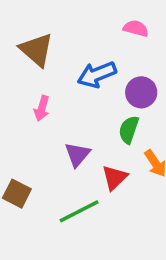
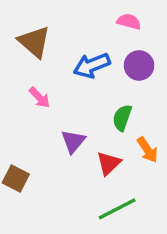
purple circle: (141, 92) -> (139, 65), moved
pink arrow: (42, 108) -> (39, 98), turned -60
green line: (79, 211) -> (117, 209), moved

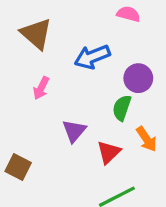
purple circle: (139, 65) -> (138, 78), moved
pink arrow: (39, 98) -> (41, 88), turned 70

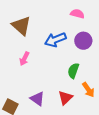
purple circle: (138, 78) -> (83, 41), moved
purple triangle: (74, 131) -> (37, 99), moved, turned -35

